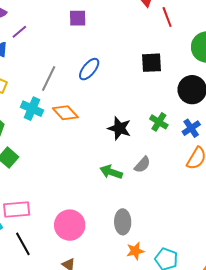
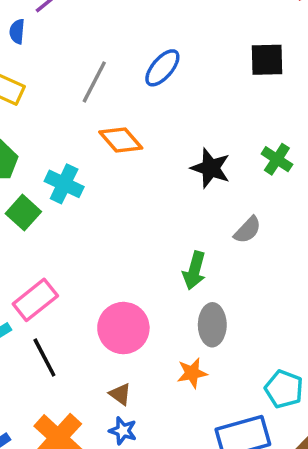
cyan cross: (32, 109) -> (64, 184), moved
green arrow: (111, 172) -> (194, 270), moved, turned -95
pink rectangle: (17, 210) -> (35, 300), turned -35
orange star: (135, 251) -> (192, 373), moved

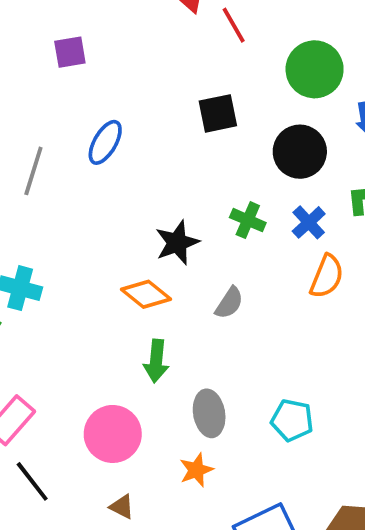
orange diamond: (121, 140) -> (146, 294), moved
black star: (211, 168) -> (177, 243), turned -30
green arrow: (194, 270) -> (156, 361), moved
cyan pentagon: (284, 389) -> (292, 420), moved

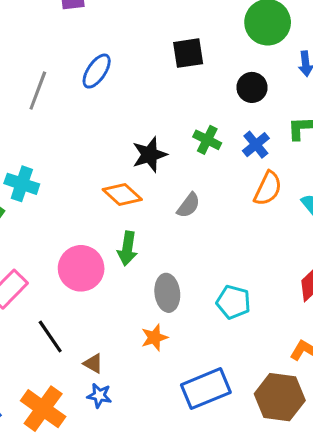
black circle: (300, 152) -> (252, 87), size x0.7
pink circle: (113, 434) -> (81, 268), moved
black line: (32, 481) -> (50, 336), moved

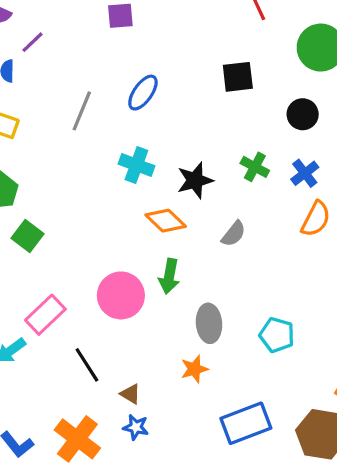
cyan cross: (22, 184) -> (136, 165), moved

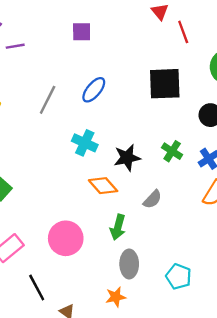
purple line: (33, 42) -> (15, 46), turned 30
black square: (238, 77) -> (165, 84), size x1.4
green arrow: (169, 276) -> (118, 227), moved

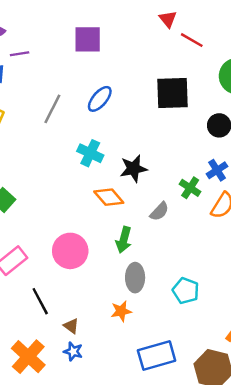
purple square: (82, 32) -> (88, 39), size x1.4
red line: (183, 32) -> (192, 40), turned -40
green cross: (172, 151) -> (190, 188), moved

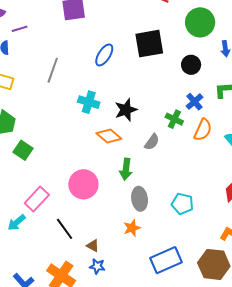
blue ellipse: (100, 99) -> (104, 55), moved

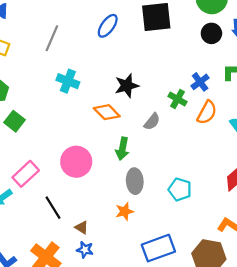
black circle: (191, 65) -> (211, 33), moved
cyan cross: (89, 102) -> (68, 81), moved

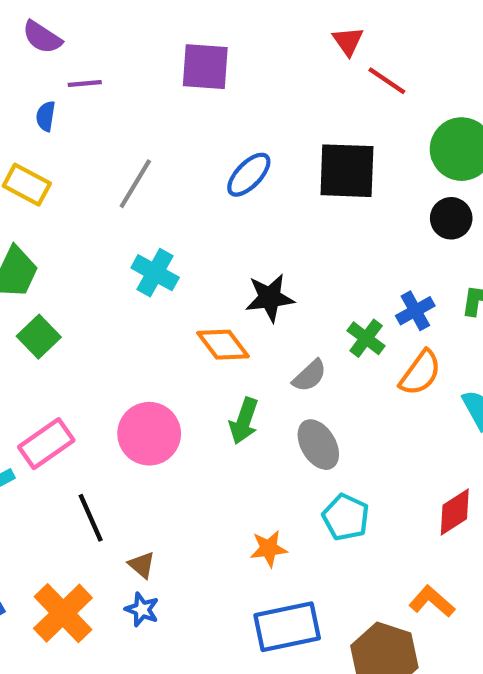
gray ellipse: (135, 181) -> (318, 445), moved, turned -35
orange star: (125, 211) -> (269, 549), moved

